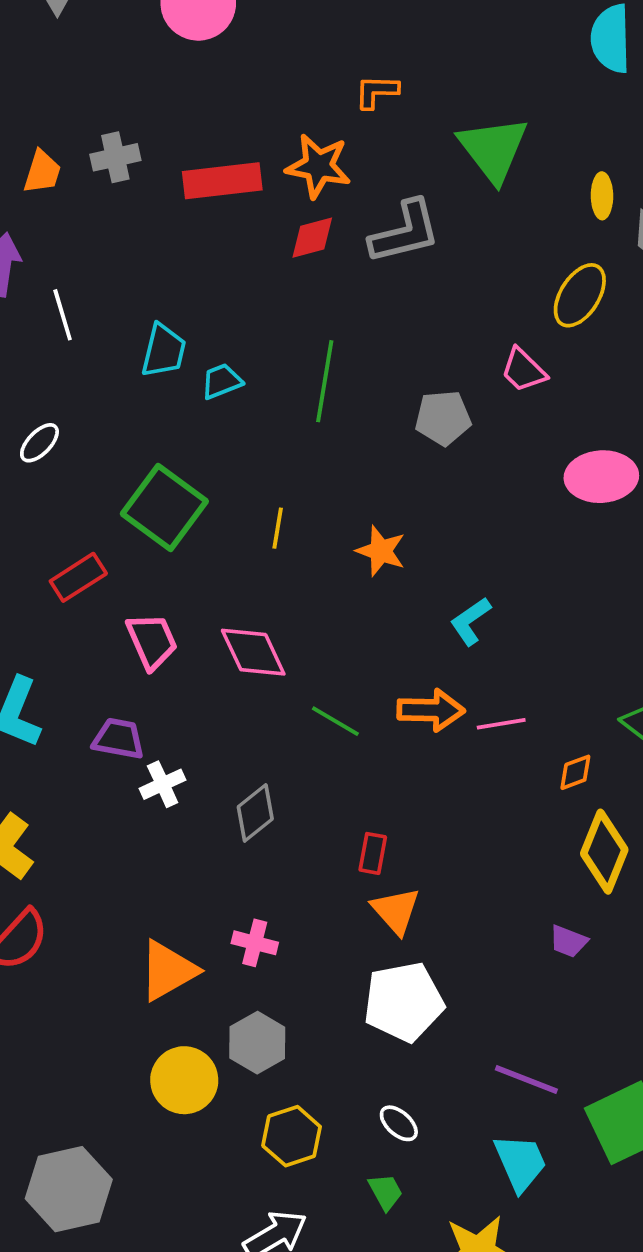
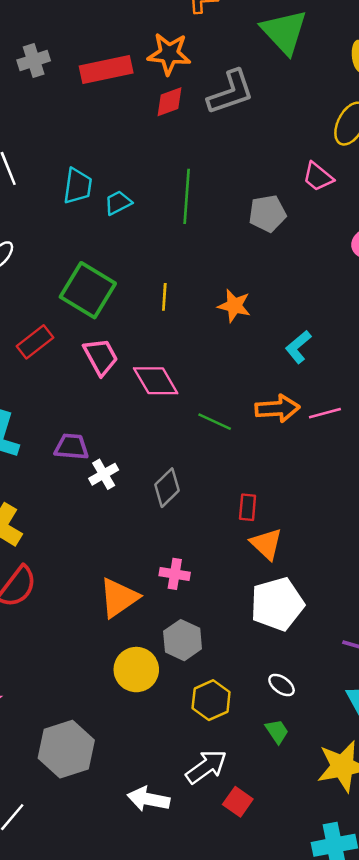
pink trapezoid: (152, 641) -> (101, 357), moved

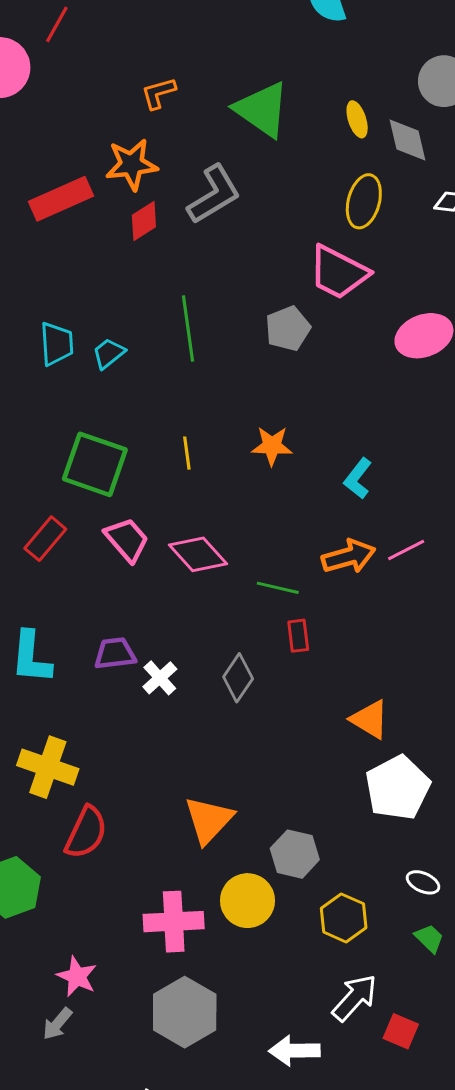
pink trapezoid: (318, 177) -> (338, 272), size x1.6
red rectangle: (248, 507) -> (298, 636), moved
pink cross: (175, 574) -> (174, 922), moved, size x1.6

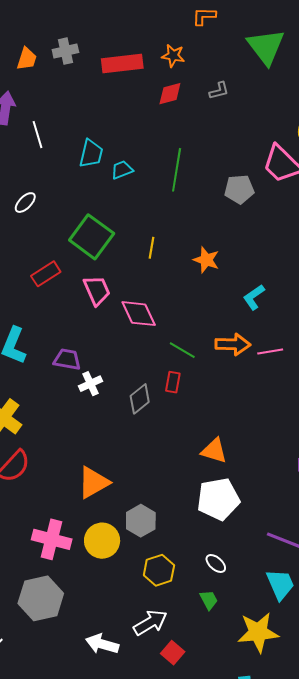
orange star: (132, 164) -> (173, 56), size x0.7
gray L-shape: (214, 194) -> (219, 91), size x0.5
red rectangle: (298, 636) -> (173, 382), moved
orange triangle: (370, 719) -> (214, 451), turned -32

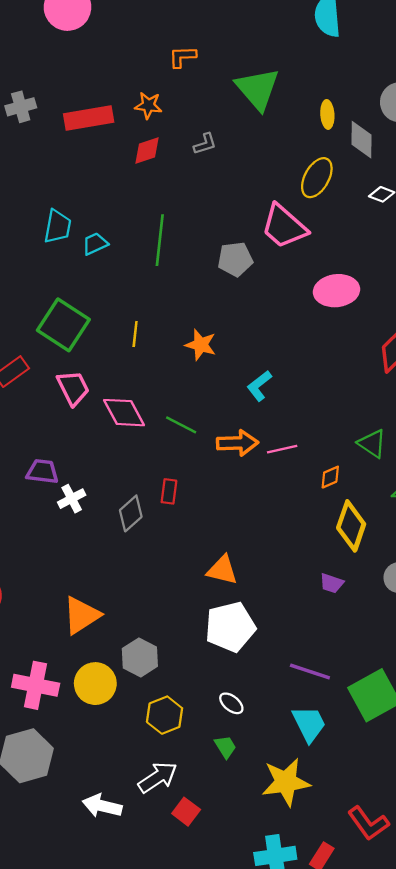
green line: (182, 350) -> (181, 425), moved

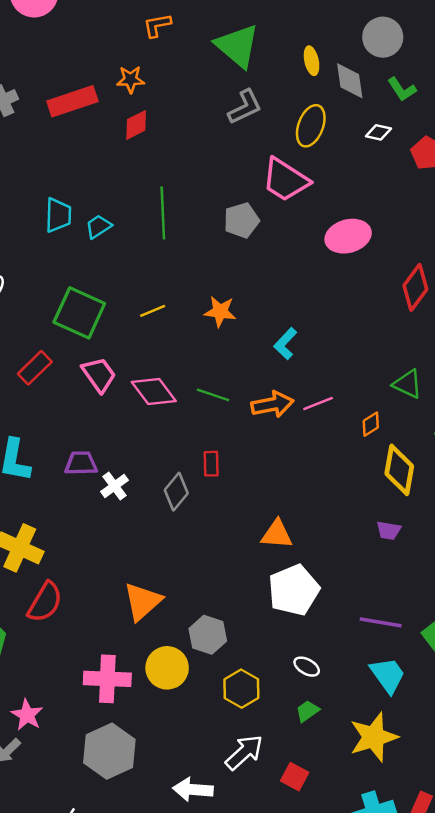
gray L-shape: (205, 144) -> (245, 107), moved, size x1.5
yellow line: (135, 334) -> (153, 311), turned 70
green trapezoid: (225, 747) -> (307, 711), turned -85
red square: (186, 812) -> (295, 777), moved

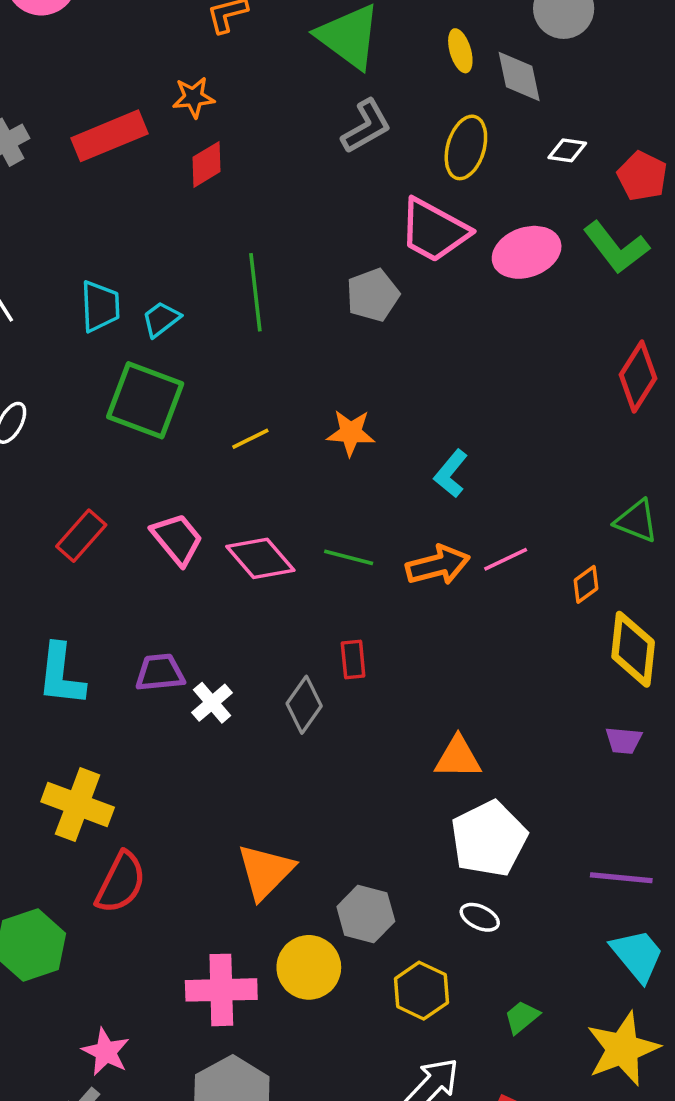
green L-shape: (402, 89) -> (616, 247), moved, size x1.5
pink ellipse: (348, 236) -> (527, 252), moved
green square: (79, 313) -> (145, 400), moved
white ellipse: (307, 667) -> (480, 917), moved

